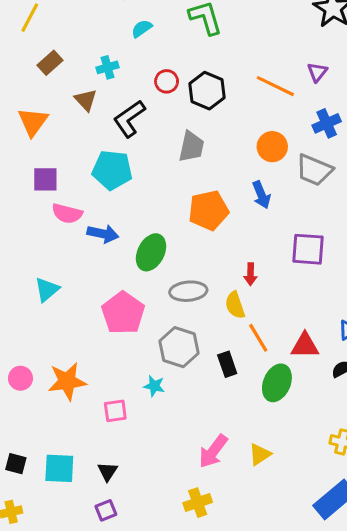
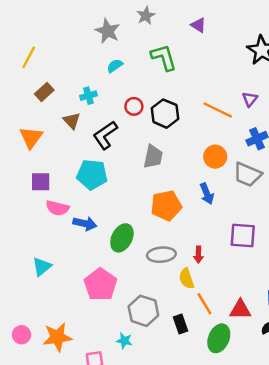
gray ellipse: (188, 291) -> (161, 255), moved

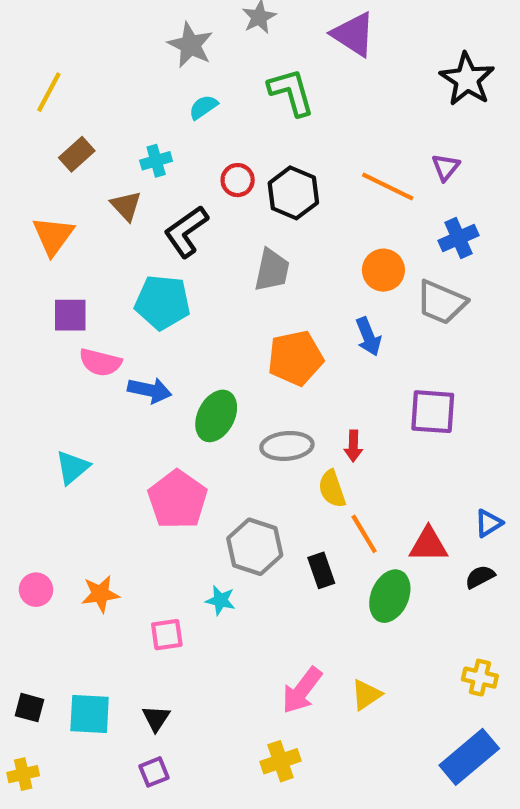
purple triangle: (198, 25) -> (353, 34), size x1.6
orange star: (57, 337) -> (100, 594), size x0.7

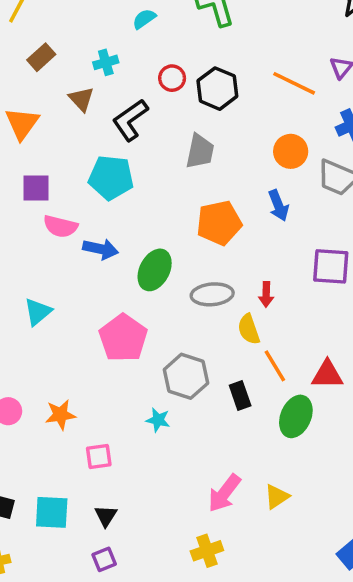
pink square: (167, 635) -> (99, 457), moved

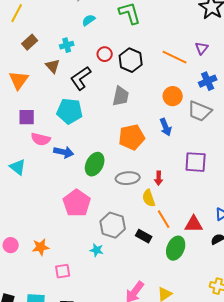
cyan triangle: (38, 312) -> (18, 167), moved, turned -42
black rectangle: (240, 395) -> (144, 236), turned -42

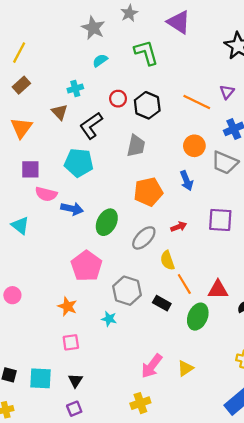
brown rectangle: (30, 42) -> (21, 85), moved
gray ellipse: (128, 178) -> (144, 238), turned -40
red arrow: (159, 178) -> (179, 227), moved, turned -112
pink circle: (11, 245) -> (12, 295), moved
orange star: (41, 247) -> (67, 306), moved, turned 30

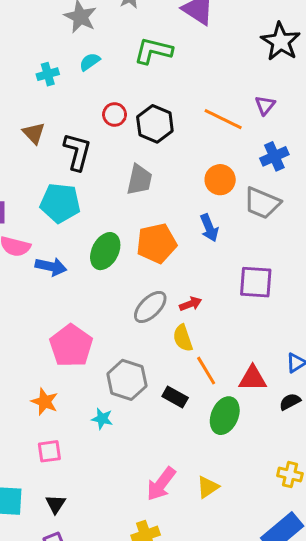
green L-shape: (146, 53) -> (153, 51), turned -60
cyan cross: (75, 89) -> (48, 74), moved
black L-shape: (91, 126) -> (77, 152), turned 140
green ellipse: (107, 222) -> (105, 251), moved
red arrow: (179, 227) -> (191, 304), moved

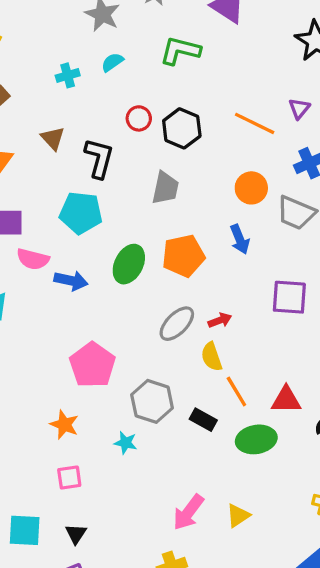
green ellipse: (225, 416) -> (256, 439), turned 57

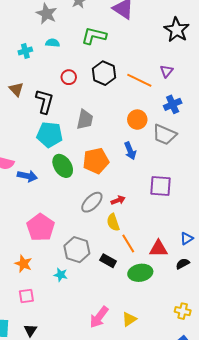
cyan semicircle: (112, 62) -> (53, 43), turned 40
black hexagon: (182, 128) -> (104, 73), moved
cyan pentagon: (81, 213) -> (50, 135), moved
green ellipse: (129, 264) -> (63, 166), turned -60

